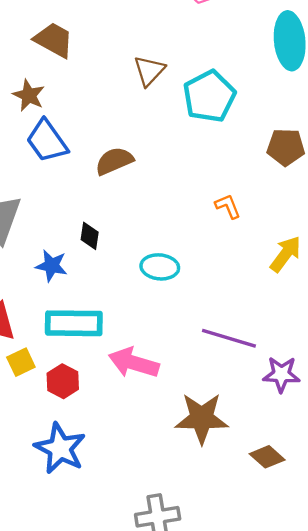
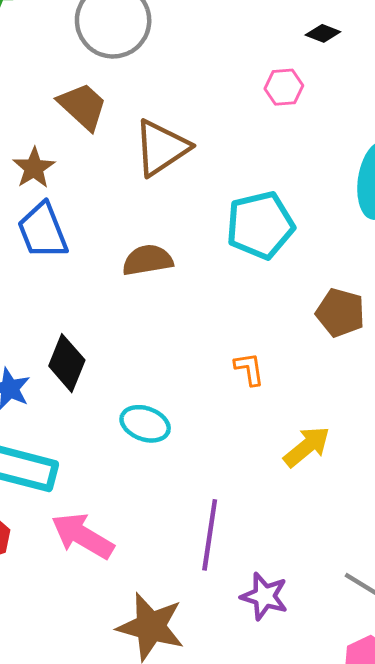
brown triangle: (149, 71) -> (161, 148), moved, size x1.4
brown semicircle: (114, 161) -> (148, 260), moved
black diamond: (90, 236) -> (67, 363), size x1.5
purple line: (229, 338) -> (210, 535), turned 68

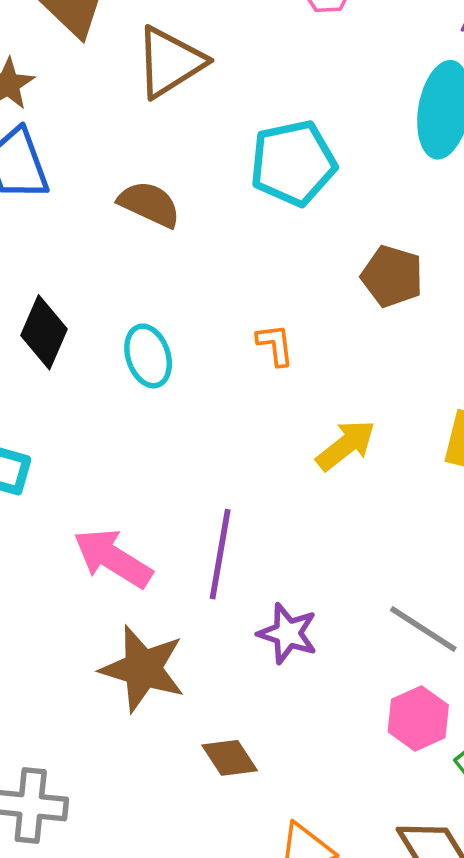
brown semicircle: (148, 260) -> (149, 204), turned 33
cyan ellipse: (145, 424) -> (148, 356), moved, turned 51
pink arrow: (83, 536) -> (113, 558), moved

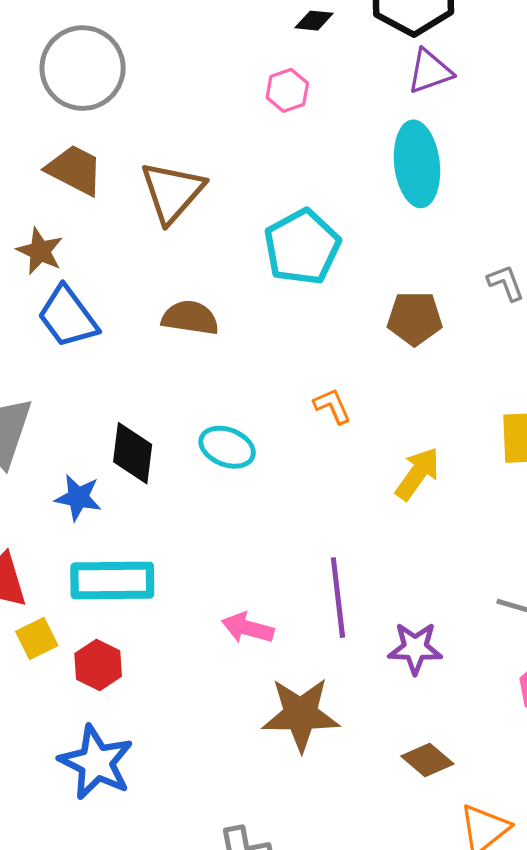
cyan ellipse: (148, 356) -> (227, 447), turned -34
pink arrow: (113, 558) -> (248, 628), size x0.7
brown diamond: (230, 758) -> (427, 760), moved

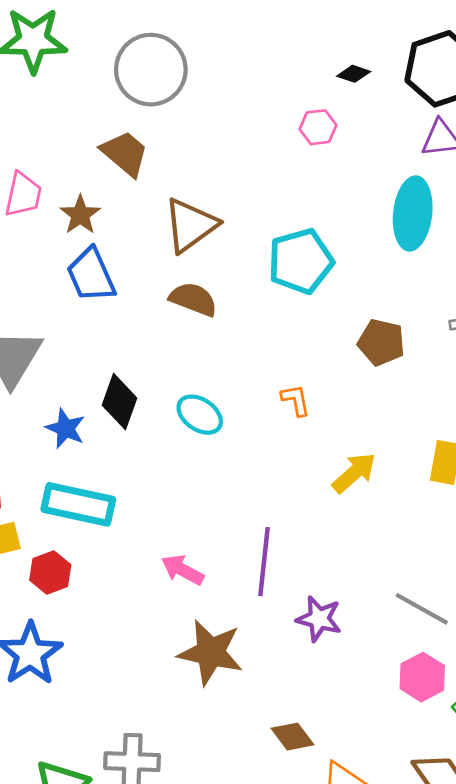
brown triangle: (172, 192) -> (190, 225), moved
brown diamond: (427, 760) -> (292, 737), moved

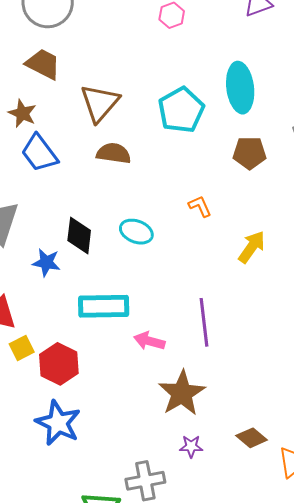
cyan ellipse: (413, 213) -> (240, 88), moved
cyan rectangle: (78, 504) -> (104, 306), moved
red hexagon: (50, 572) -> (59, 364), size x1.4
purple star: (319, 619) -> (191, 446), moved, size x0.7
brown star: (211, 652) -> (182, 393), turned -30

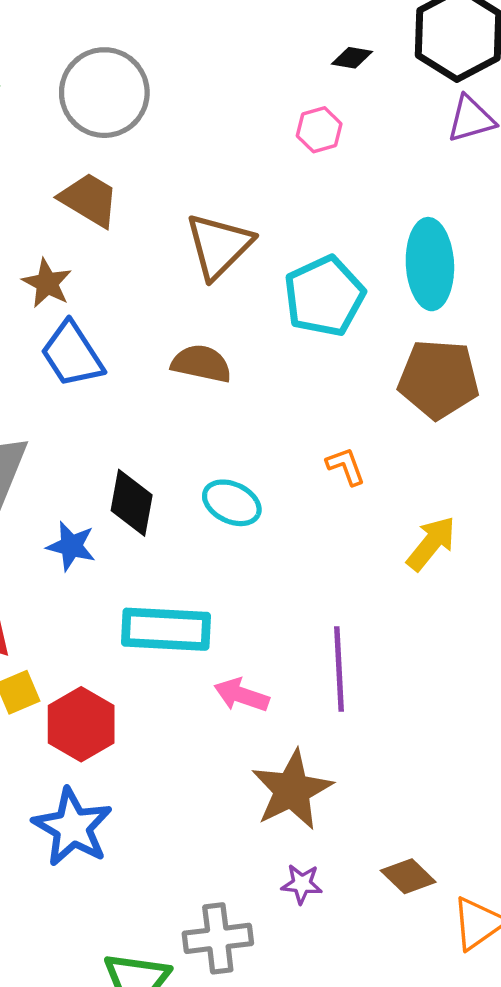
brown triangle: (100, 103) -> (219, 246), moved
brown pentagon: (250, 153) -> (439, 379), size x1.4

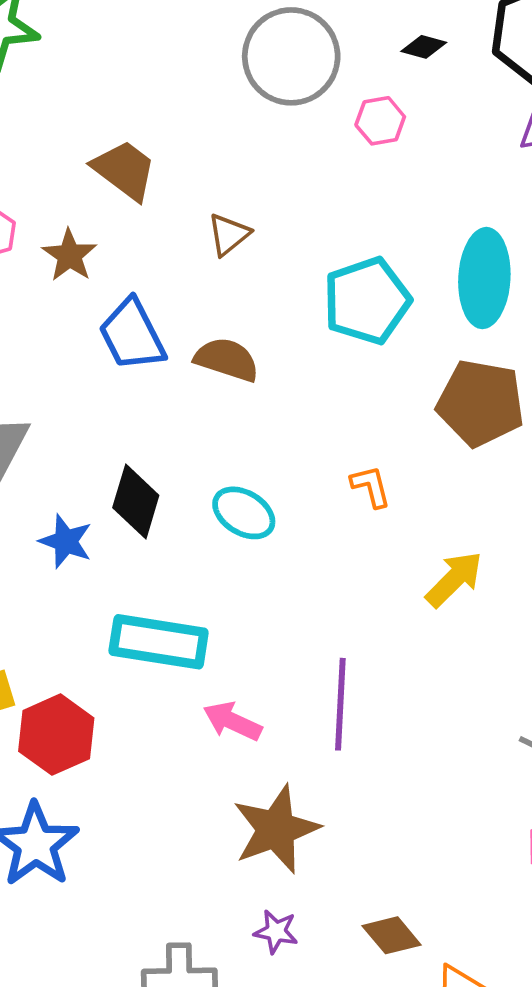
gray circle: (104, 93) -> (291, 56), moved
brown triangle: (219, 246) -> (229, 234), moved, size x0.6
blue trapezoid: (72, 354) -> (132, 335), moved

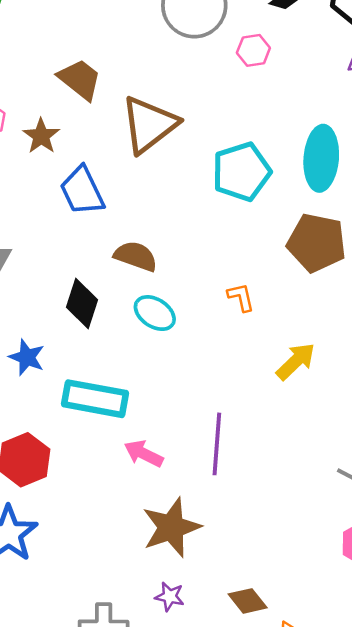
brown triangle: (229, 234) -> (149, 125), size x2.0
brown semicircle: (227, 359) -> (136, 256), moved
blue star: (66, 541) -> (27, 357), moved

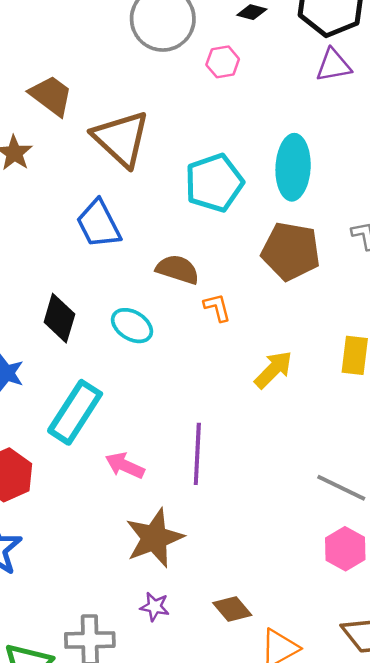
brown triangle: (149, 125) -> (121, 139), turned -38
blue trapezoid: (82, 191) -> (99, 224), moved
brown semicircle: (136, 256) -> (178, 269), moved
cyan rectangle: (95, 399) -> (75, 412), turned -66

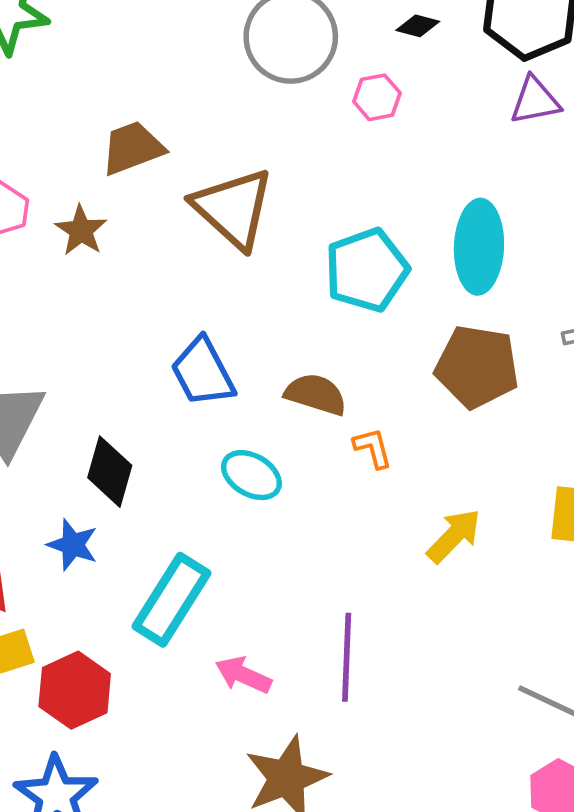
brown trapezoid: (51, 96) -> (132, 148), turned -57
blue trapezoid: (99, 224) -> (203, 372), moved
black diamond: (59, 318) -> (110, 472), moved

